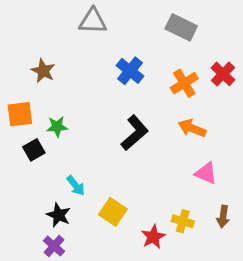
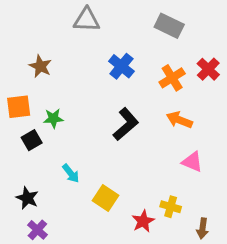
black star: (59, 215) -> (27, 198), moved
brown arrow: (223, 217) -> (202, 228), moved
purple cross: (54, 246) -> (37, 230), moved

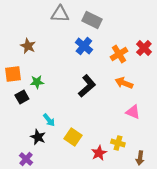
gray rectangle: (169, 26) -> (92, 20), moved
black star: (27, 198) -> (38, 137), moved

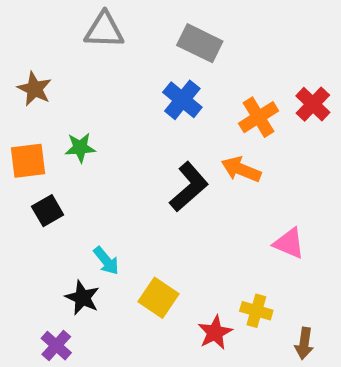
gray triangle: (60, 14) -> (104, 30), moved
brown star: (28, 46) -> (34, 89), moved
green star: (37, 82) -> (80, 148), moved
orange arrow: (124, 83) -> (241, 169), moved

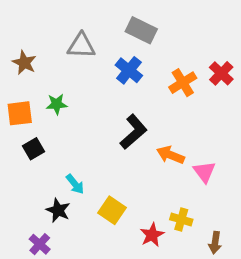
gray triangle: (104, 30) -> (81, 46), moved
orange arrow: (241, 169) -> (170, 155), moved
pink triangle: (289, 243) -> (204, 172), turned 30

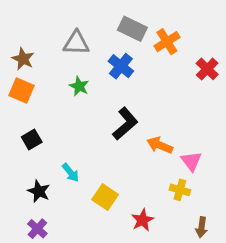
orange cross: (183, 83) -> (167, 42), moved
green star: (57, 104) -> (79, 86), moved, turned 30
orange square: (20, 113) -> (22, 91), moved, turned 30
black star: (58, 210) -> (39, 191), moved
yellow cross: (181, 220) -> (180, 190), moved

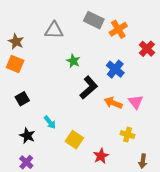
blue cross: (121, 66) -> (115, 69), moved
green star: (79, 86) -> (73, 61), moved
pink triangle: (191, 161) -> (136, 102), moved

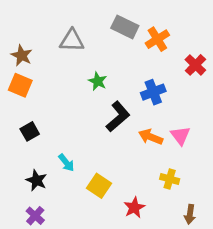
blue cross: (115, 69) -> (153, 92), turned 30

